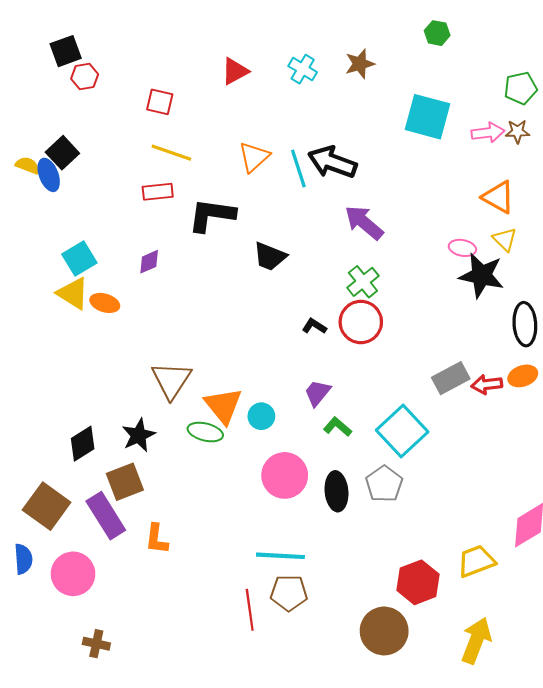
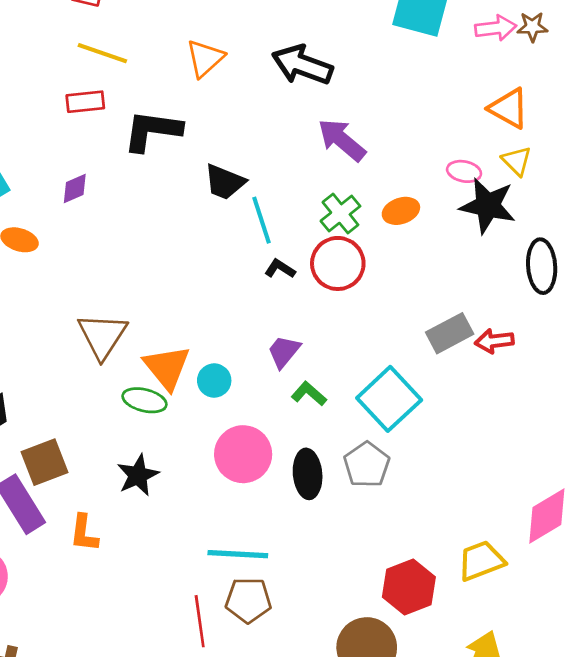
cyan line: (298, 169) -> (262, 220), moved
orange ellipse: (523, 376) -> (401, 211), moved
black star: (139, 435) -> (138, 475), moved

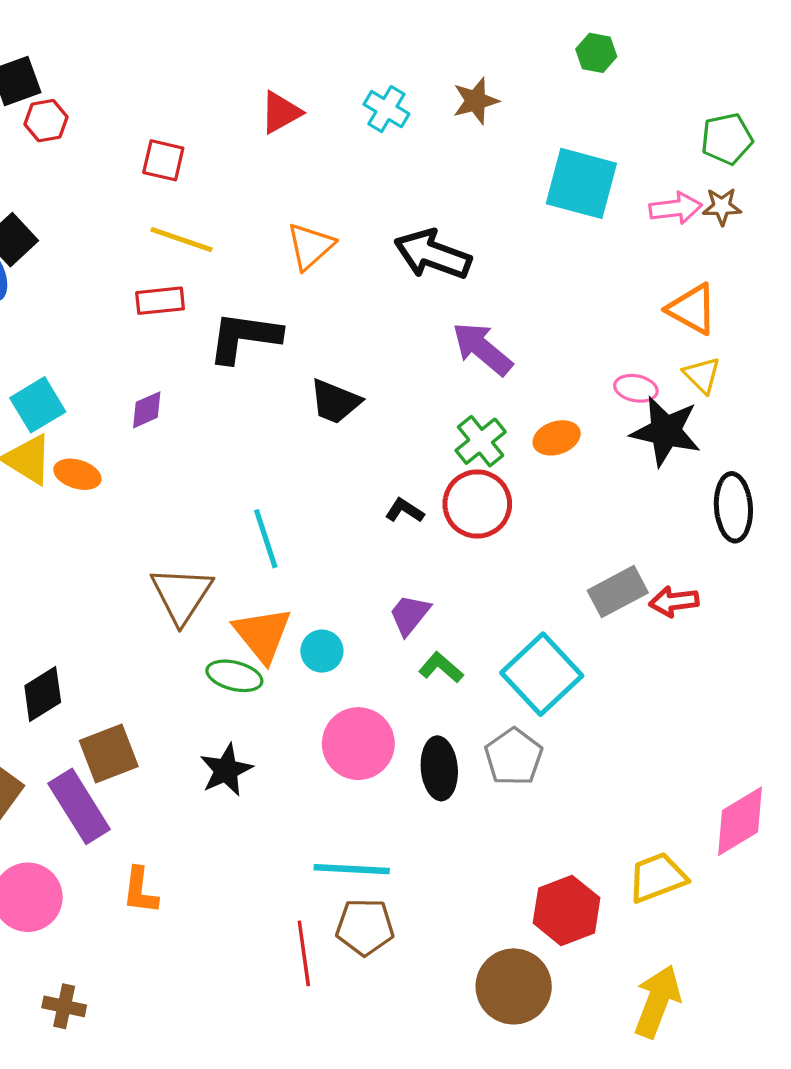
cyan line: (262, 220) -> (266, 539), moved
orange L-shape: (84, 533) -> (140, 891), moved

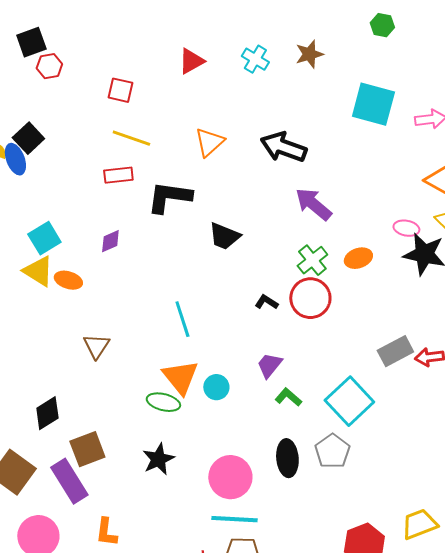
brown triangle: (181, 595) -> (96, 346), moved, size x0.7
pink circle: (358, 744) -> (230, 477), moved

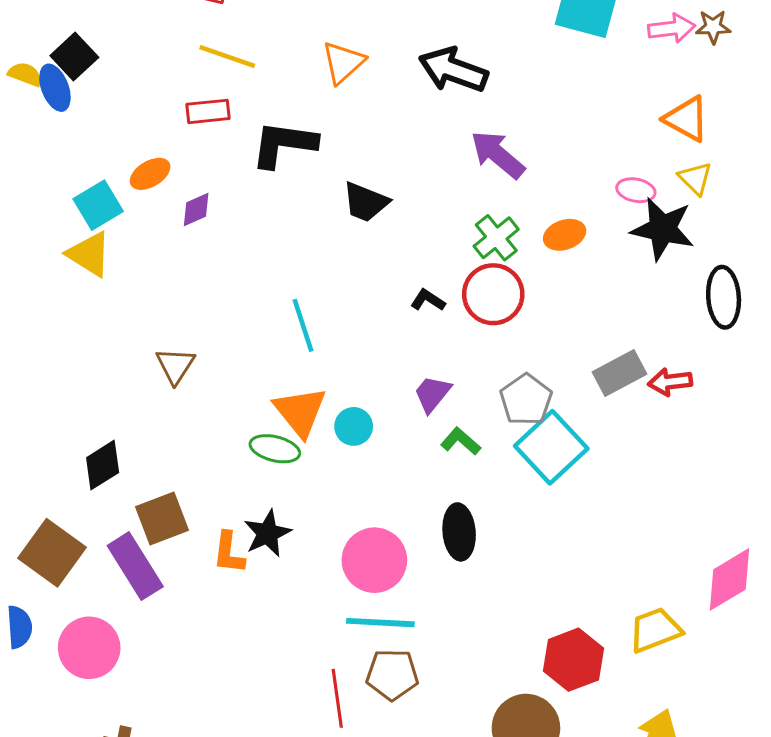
orange ellipse: (68, 280) -> (150, 174), moved, turned -48
gray pentagon: (332, 451) -> (526, 400), moved
orange L-shape: (106, 532) -> (229, 553), moved

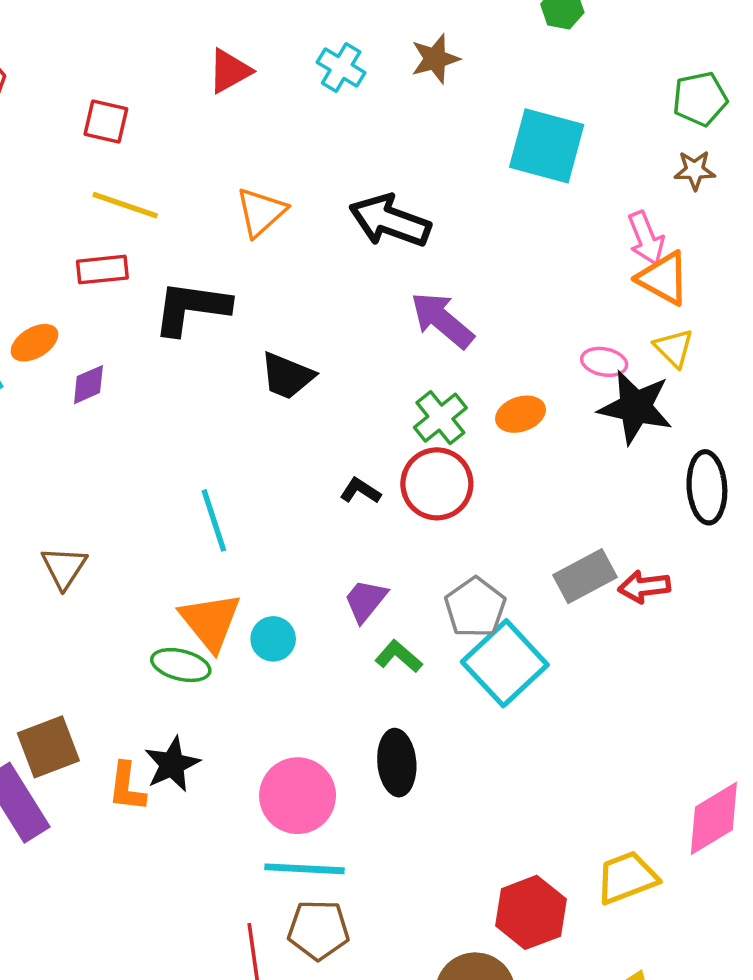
pink arrow: (672, 28) -> (646, 238), moved, turned 75

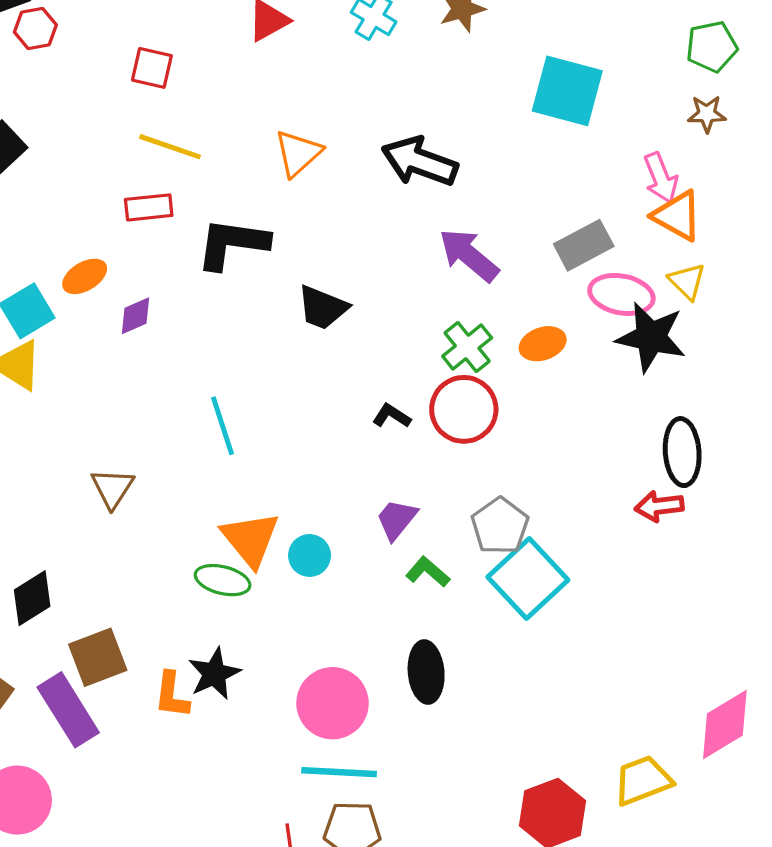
pink ellipse: (604, 362) -> (621, 294), size x1.5
black ellipse: (707, 487) -> (682, 452), moved
cyan line: (214, 520) -> (223, 426), moved
gray rectangle: (585, 576) -> (584, 245), moved

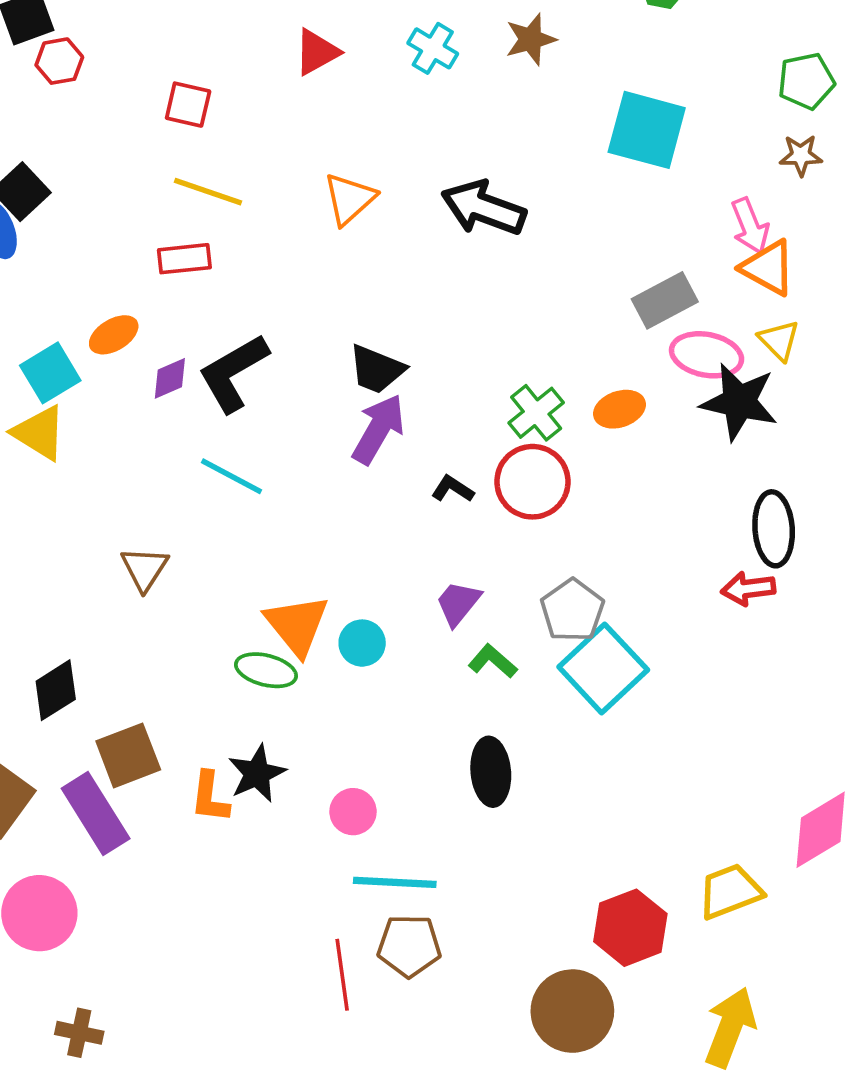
black L-shape: (232, 244) -> (233, 373), moved, turned -38
purple arrow: (469, 255) -> (378, 429), moved, turned 80
cyan line: (223, 426) -> (232, 476), moved, turned -44
pink circle: (333, 703) -> (353, 812), moved, size x0.6

